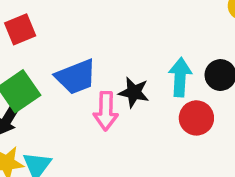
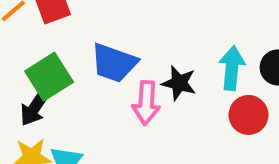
blue trapezoid: (76, 77) -> (114, 63), turned 39

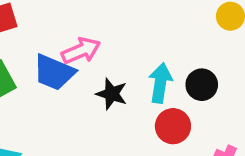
pink arrow: (146, 103) -> (81, 51), moved, turned -120

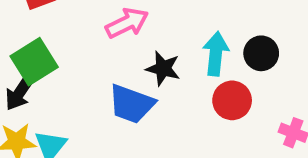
blue trapezoid: (54, 72) -> (131, 104), moved

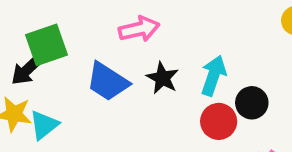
black circle: (261, 53) -> (252, 103), moved
blue trapezoid: (131, 104) -> (108, 82), moved

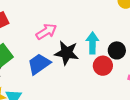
black star: (162, 78) -> (67, 53), size x1.4
blue trapezoid: (108, 82) -> (39, 64), turned 130

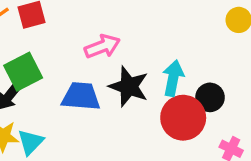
blue trapezoid: (39, 64) -> (81, 96), turned 30
red circle: (103, 66) -> (183, 118), size x1.4

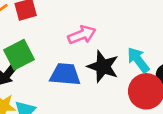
cyan arrow: (173, 78) -> (138, 60), turned -48

